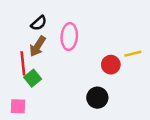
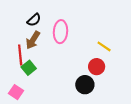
yellow line: (133, 54) -> (104, 46), moved, turned 48
red circle: (111, 65) -> (97, 67), moved
pink square: (18, 106) -> (16, 92), turned 32

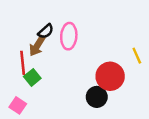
black semicircle: (34, 20) -> (46, 31), moved
yellow line: (104, 46) -> (137, 56), moved, turned 32
red circle: (97, 67) -> (110, 76), size x1.5

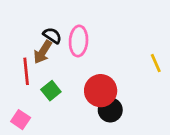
black semicircle: (46, 31) -> (52, 36), turned -105
red circle: (110, 76) -> (101, 91), moved
green square: (32, 77) -> (51, 91), moved

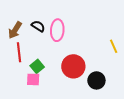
brown arrow: (43, 52) -> (15, 30), moved
black circle: (110, 110) -> (96, 80), moved
pink square: (21, 120) -> (33, 79), moved, turned -32

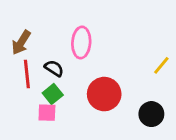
black semicircle: (38, 26) -> (54, 68), moved
yellow line: (114, 46) -> (161, 65), turned 64
black circle: (96, 80) -> (151, 114), moved

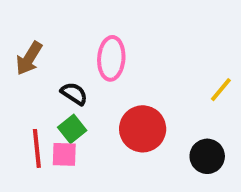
red line: (27, 74) -> (37, 148), moved

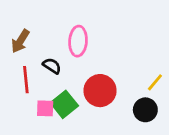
yellow line: (221, 90) -> (155, 82), moved
green square: (72, 129) -> (64, 104), moved, size x1.4
red line: (37, 148) -> (26, 80), moved

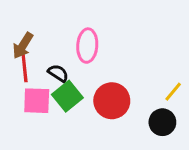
red line: (26, 80) -> (24, 67), moved
green square: (64, 104) -> (67, 96), moved
pink square: (45, 108) -> (37, 101), moved, size x1.4

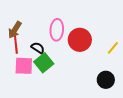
yellow line: (173, 92) -> (113, 48), moved
red circle: (112, 101) -> (80, 40), moved

